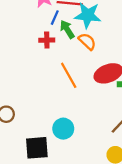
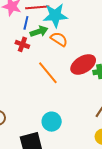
green arrow: (67, 29) -> (39, 31), turned 114
red cross: (47, 40) -> (22, 44), turned 32

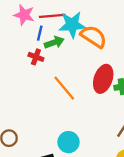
orange semicircle: (59, 39) -> (94, 37), moved, size x1.4
red ellipse: (83, 64) -> (103, 79), turned -40

